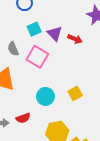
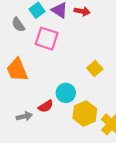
gray semicircle: (13, 49) -> (18, 25), moved
cyan circle: (45, 96) -> (66, 93), moved

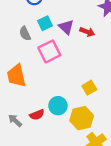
pink square: (47, 39) -> (49, 51), turned 35
yellow hexagon: (85, 113) -> (82, 118), moved
gray arrow: (24, 116) -> (15, 121), turned -136

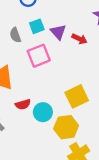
yellow square: (89, 88) -> (77, 96), size x1.5
red semicircle: (37, 115) -> (23, 104), moved

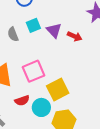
pink square: (39, 56) -> (34, 71), moved
yellow square: (77, 96) -> (58, 89), moved

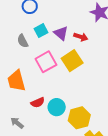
pink square: (34, 71) -> (46, 62), moved
yellow square: (58, 89) -> (72, 61), moved

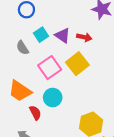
orange trapezoid: (16, 81) -> (20, 91), turned -35
red semicircle: (38, 103) -> (35, 113), moved, turned -88
cyan circle: (57, 107) -> (53, 98), moved

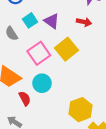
red arrow: (84, 37) -> (84, 22), moved

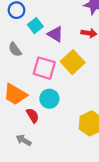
cyan square: (30, 20) -> (35, 26), moved
pink square: (39, 53) -> (44, 68), turned -35

